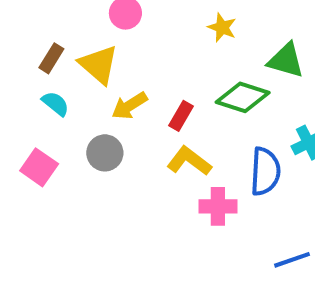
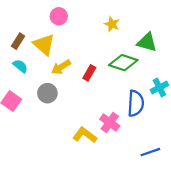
yellow L-shape: (189, 161) -> (85, 135), moved
pink cross: (218, 206) -> (110, 123), turned 36

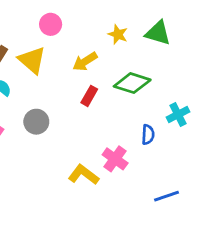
green triangle: (147, 42) -> (158, 33), moved
yellow arrow: (61, 67) -> (85, 62), moved
blue semicircle: (136, 103) -> (148, 135), size x0.6

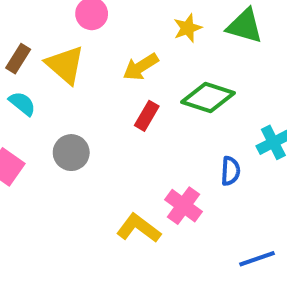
yellow star: (118, 34) -> (188, 28), turned 30

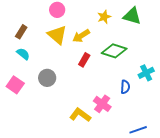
yellow triangle: (65, 65) -> (57, 35), moved

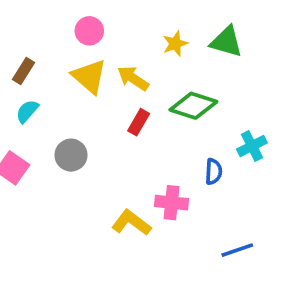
yellow arrow: (81, 36) -> (133, 78), turned 66
cyan semicircle: (23, 54) -> (27, 111), turned -88
pink cross: (102, 104) -> (172, 203), turned -30

